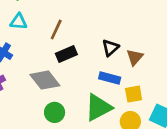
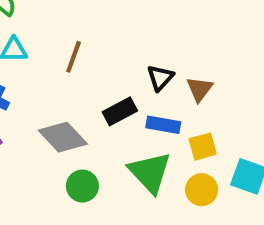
black rectangle: (66, 54) -> (120, 111), moved
green triangle: (98, 107) -> (150, 172), turned -40

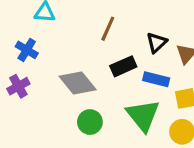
brown line: (74, 57) -> (108, 29), moved

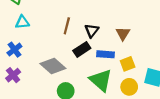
black triangle: (157, 43) -> (92, 31), moved
blue cross: (27, 50) -> (14, 50), turned 32

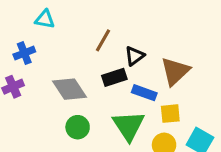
brown triangle: (123, 34) -> (175, 71), size x1.5

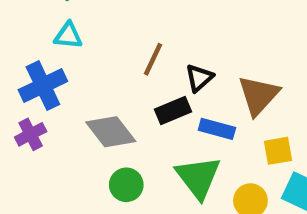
blue cross: (24, 53) -> (43, 86), size x1.5
yellow square: (170, 114) -> (278, 151), moved

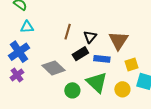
green circle: (126, 185) -> (72, 90), moved

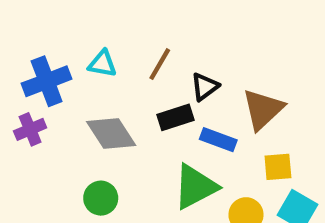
cyan triangle: (27, 27) -> (102, 64), moved
green triangle: (97, 82) -> (195, 187), turned 35
green circle: (72, 90) -> (101, 198), moved

